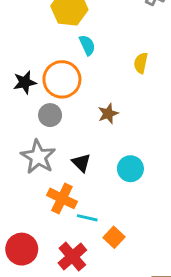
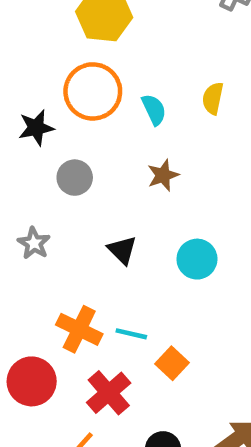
cyan semicircle: (87, 45) -> (154, 110), moved
orange circle: (62, 79) -> (93, 91), moved
gray star: (38, 157) -> (34, 243), moved, size x0.6
orange cross: (62, 198) -> (79, 329), moved

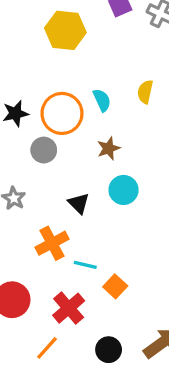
orange circle: (93, 91) -> (62, 113), moved
cyan circle: (197, 259) -> (124, 190), moved
orange cross: (79, 329) -> (52, 243), moved, turned 36

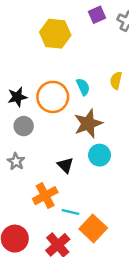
brown star: (109, 148) -> (88, 123), size x1.6
gray circle: (44, 150) -> (24, 126), moved
orange square: (115, 286) -> (93, 228), size x1.5

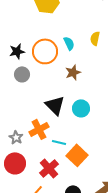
brown star: (88, 123) -> (73, 72), size x0.7
cyan circle: (100, 155) -> (81, 108), moved
gray star: (16, 161) -> (16, 137), moved
black triangle: (65, 165) -> (55, 105), size x1.5

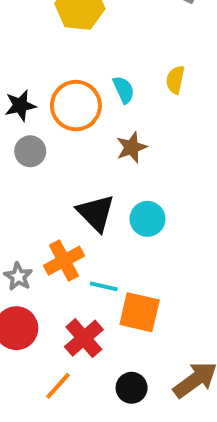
orange square: (77, 155) -> (140, 312), turned -30

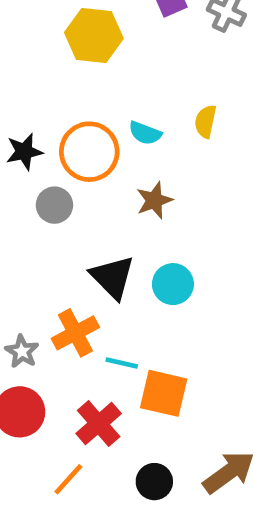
cyan semicircle: (124, 90) -> (145, 133), turned 136
gray circle: (30, 151) -> (54, 205), moved

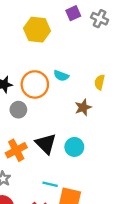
yellow semicircle: (205, 121) -> (100, 82), moved
brown star: (154, 200) -> (83, 107), moved
orange cross: (75, 333) -> (16, 150), moved

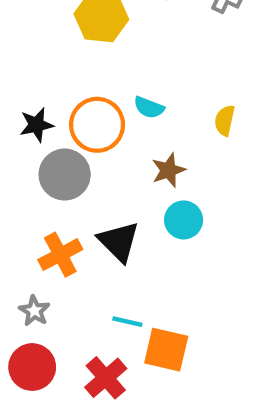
brown star: (83, 107) -> (168, 170), moved
gray circle: (18, 110) -> (65, 175), size x1.5
cyan circle: (74, 147) -> (184, 220), moved

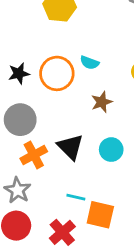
gray circle: (65, 175) -> (20, 120), moved
cyan circle: (184, 220) -> (111, 150), moved
gray star: (34, 311) -> (17, 190), size x1.4

